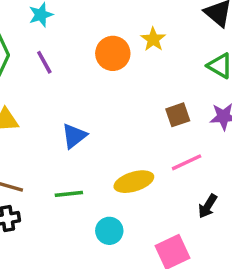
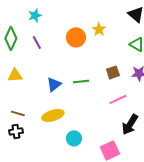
yellow ellipse: (134, 182) -> (53, 115), moved
green line: (69, 194) -> (81, 81), moved
black arrow: (208, 206) -> (130, 124), size x1.5

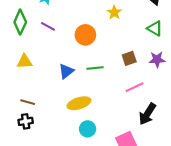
orange circle: (76, 37) -> (85, 35), moved
purple line: (37, 42) -> (48, 26), turned -32
yellow ellipse: (53, 115) -> (79, 103), moved

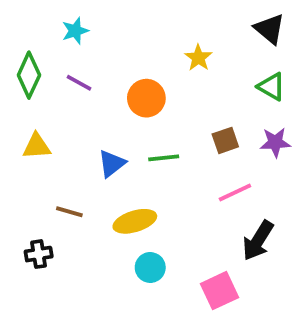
brown line: (28, 102) -> (69, 212), moved

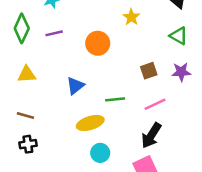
purple line: (79, 83) -> (54, 33), turned -42
green line: (164, 158) -> (115, 99), moved
brown line: (69, 212) -> (25, 116), moved
black arrow: (258, 241) -> (151, 135), moved

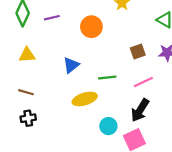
cyan circle: (100, 153) -> (108, 126), moved

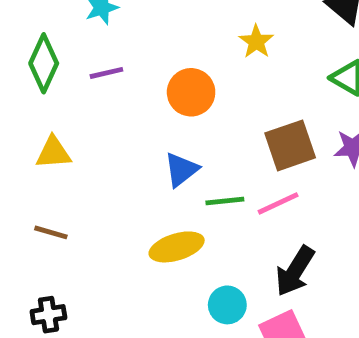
brown square: (138, 52) -> (290, 145), size x1.5
blue triangle: (71, 65) -> (181, 170), moved
pink line: (143, 82) -> (278, 203), moved
black cross: (28, 118) -> (48, 315), moved

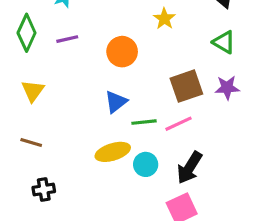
yellow triangle: (53, 153) -> (33, 91), turned -50
cyan circle: (227, 305) -> (146, 164), moved
black cross: (48, 315) -> (44, 190), moved

